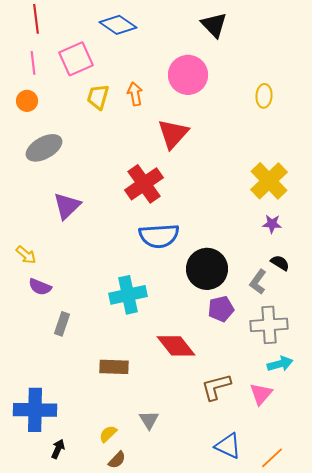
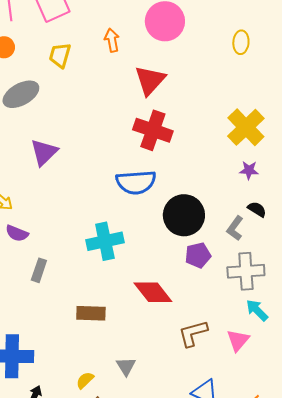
yellow trapezoid: (98, 97) -> (60, 55), moved
red cross: (144, 184) -> (153, 130), moved, turned -36
cyan arrow: (280, 364) -> (257, 310), turned -120

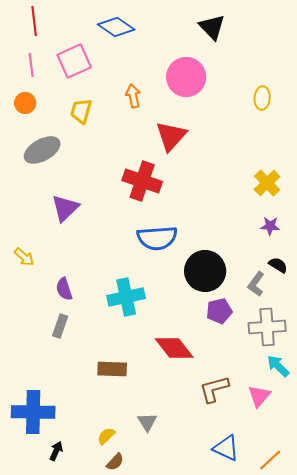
yellow cross: (246, 127) -> (267, 183), size x0.7
red cross: (153, 130) -> (142, 181), moved
purple semicircle: (17, 233) -> (64, 289), moved, turned 50

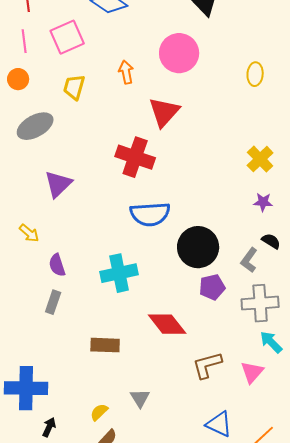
yellow arrow: (24, 257) -> (29, 233), moved

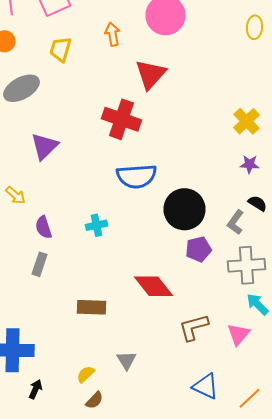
yellow ellipse: (255, 74) -> (254, 27), moved
cyan cross: (119, 273) -> (96, 225), moved, size x0.6

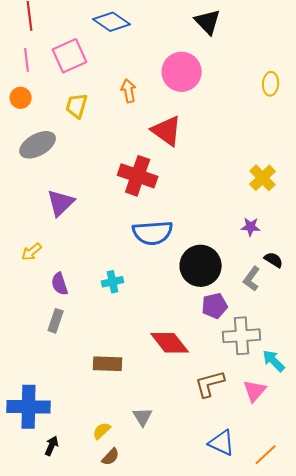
red triangle: (150, 74) -> (167, 131), turned -36
purple star: (250, 164) -> (251, 227), moved
yellow arrow: (16, 195) -> (32, 252), turned 100
gray cross: (246, 265) -> (242, 336), moved

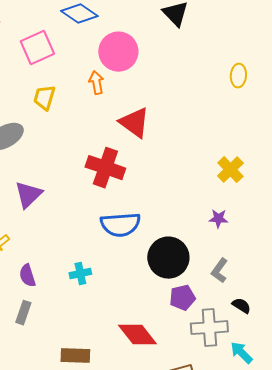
pink circle: (182, 72) -> (118, 52), moved
black semicircle: (274, 260) -> (241, 306), moved

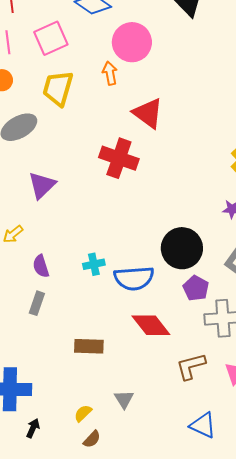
yellow trapezoid: (44, 98) -> (58, 88), size x1.4
blue semicircle: (120, 225) -> (134, 278), moved
purple pentagon: (182, 298) -> (196, 288), turned -30

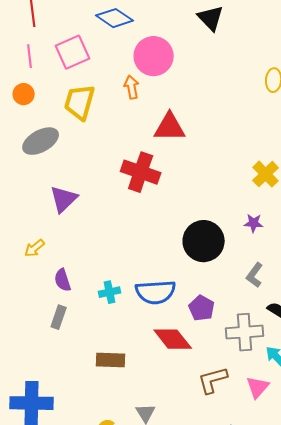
red triangle: (148, 113) -> (170, 127), turned -36
black circle: (182, 248) -> (204, 241), moved
cyan cross: (94, 264) -> (110, 292), moved
purple pentagon: (196, 288) -> (202, 308), moved

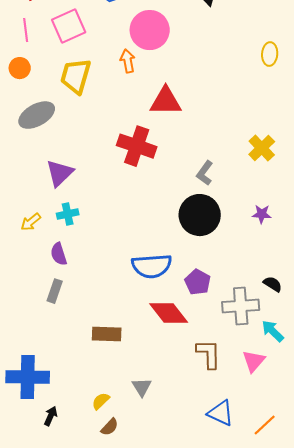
purple star: (254, 223) -> (262, 214), moved
gray L-shape: (255, 275) -> (205, 173), moved
cyan cross: (110, 292) -> (68, 214), moved
brown L-shape: (213, 380) -> (209, 354), turned 104

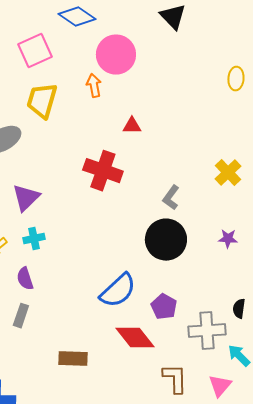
red triangle: (166, 101) -> (132, 126), size x0.6
blue semicircle: (152, 266) -> (118, 291), turned -39
black semicircle: (273, 284) -> (239, 309), turned -114

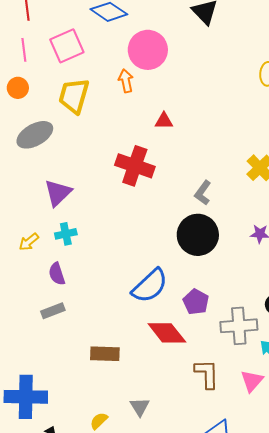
gray rectangle: (21, 316) -> (53, 311), turned 50

